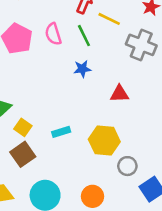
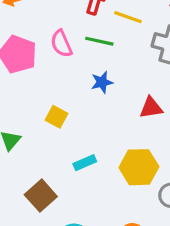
green line: (84, 36) -> (99, 41), turned -45
yellow square: (23, 127) -> (56, 117), moved

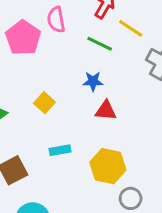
pink semicircle: (61, 44) -> (56, 20), moved
red triangle: (151, 108) -> (106, 110), moved

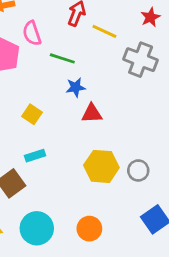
green line: (100, 44) -> (62, 58), moved
cyan rectangle: (60, 150) -> (35, 156), moved
gray circle: (131, 198) -> (138, 170), moved

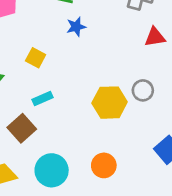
red triangle: (92, 113) -> (155, 37), moved
gray circle: (138, 170) -> (143, 90), moved

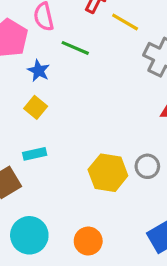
blue star: (76, 27) -> (39, 71), moved, turned 30

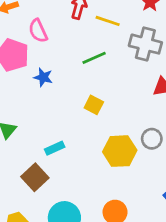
green line: (75, 48) -> (94, 58), moved, turned -35
yellow square: (36, 107) -> (94, 105), moved

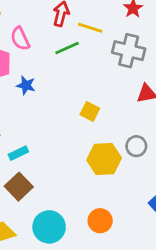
green line: (94, 58) -> (67, 48), moved
yellow square: (94, 105) -> (90, 111), moved
cyan rectangle: (55, 148) -> (18, 153), moved

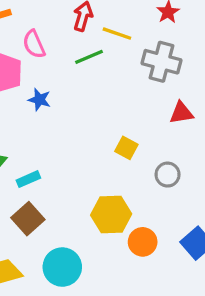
yellow square: (90, 111) -> (126, 148), moved
yellow hexagon: (104, 159) -> (111, 214), moved
orange circle: (100, 221) -> (143, 242), moved

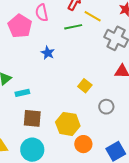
blue star: (39, 100) -> (48, 53), moved
brown square: (28, 219) -> (32, 118), moved, turned 36

